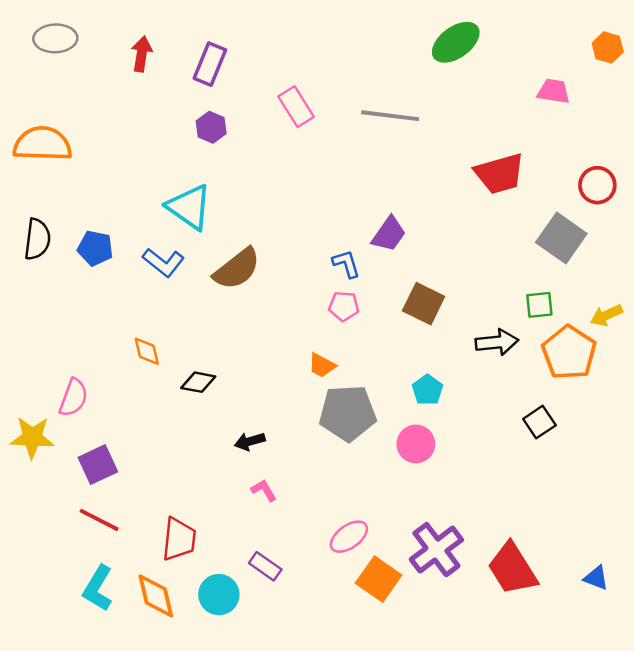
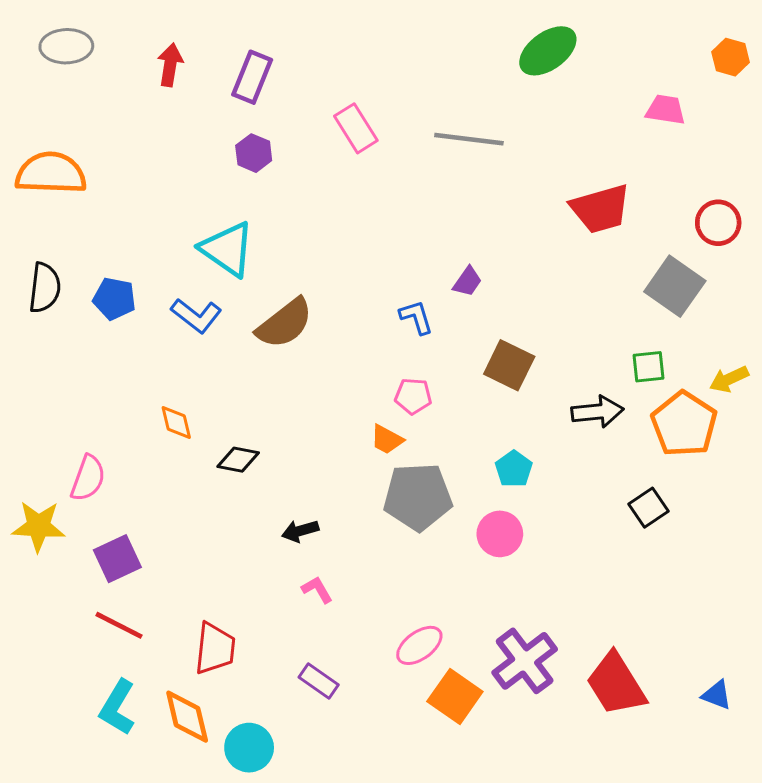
purple trapezoid: (389, 234) -> (467, 282), size x0.7
pink pentagon: (344, 306) -> (413, 396), moved
cyan circle: (219, 595) -> (249, 748), moved

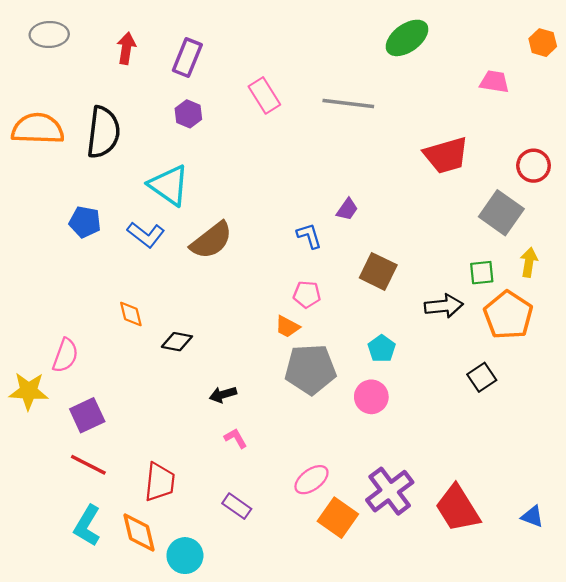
black semicircle: (45, 288) -> (103, 132), moved, size x1.4
yellow arrow: (729, 379) -> (529, 262), moved, turned 124

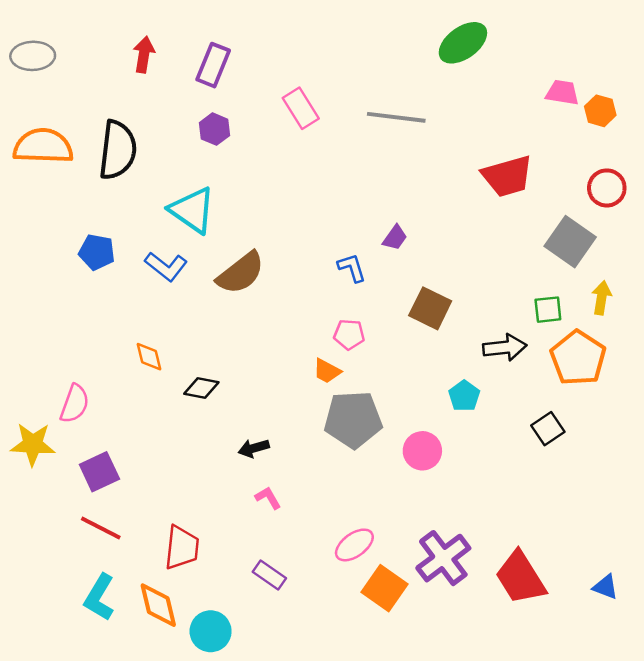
gray ellipse: (49, 34) -> (33, 56), moved
orange hexagon: (543, 43) -> (600, 111), moved
cyan pentagon: (382, 349) -> (464, 396), moved

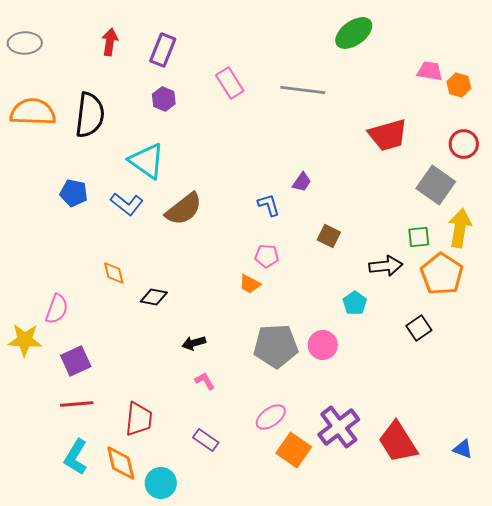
yellow arrow: (602, 298) -> (460, 228), size x1.5
brown square: (430, 308) -> (329, 236), size x0.7
gray pentagon: (353, 419) -> (276, 346), moved
red line: (101, 528) -> (77, 404), turned -32

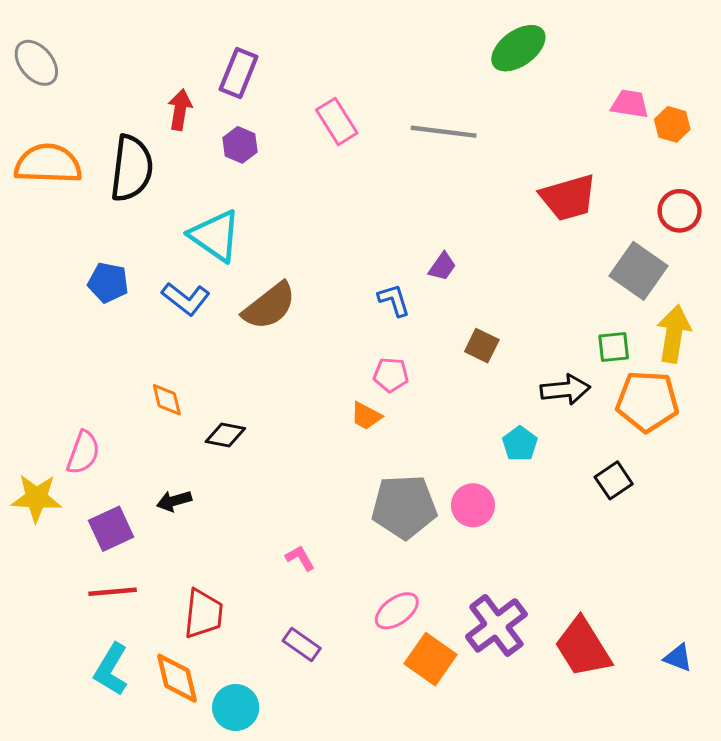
red arrow: (110, 42) -> (180, 110), moved
gray ellipse: (25, 43) -> (36, 63), turned 52
orange pentagon: (442, 274) -> (647, 401), turned -30
black arrow: (194, 343) -> (174, 501), moved

